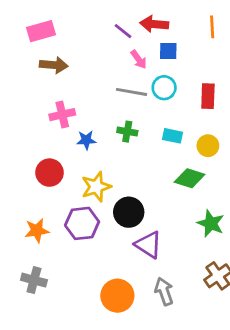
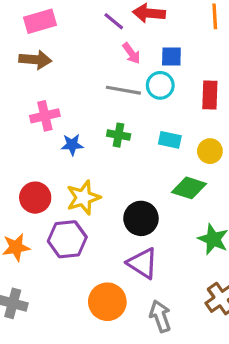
pink rectangle: (41, 31) -> (40, 21), moved
blue square: (168, 51) -> (171, 56), moved
red circle: (49, 173) -> (35, 198), moved
black circle: (129, 212) -> (141, 218), moved
orange circle: (117, 296) -> (107, 302), moved

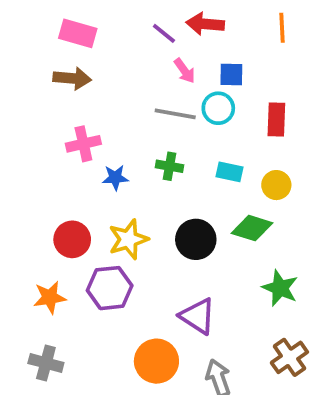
pink rectangle: (40, 21) -> (78, 33), turned 32
black circle: (141, 218) -> (196, 239), moved

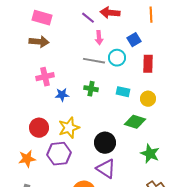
pink arrow: (185, 71) -> (99, 38), turned 32
blue square: (231, 75) -> (134, 40), moved, turned -32
black circle: (196, 239) -> (105, 143), moved

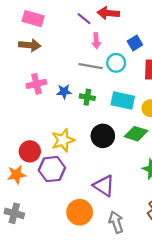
cyan rectangle: (123, 92) -> (123, 100), size x1.5
blue star: (62, 95) -> (64, 92), moved
red circle: (39, 128) -> (30, 151), moved
black circle: (105, 143) -> (103, 136), moved

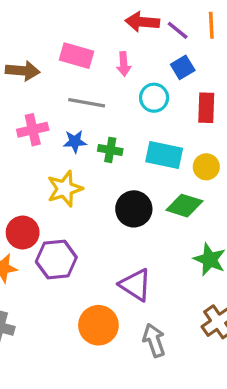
pink rectangle: (33, 19) -> (77, 56), moved
purple line: (84, 19) -> (178, 30), moved
gray line: (91, 66) -> (87, 103), moved
yellow star: (63, 140) -> (65, 189), moved

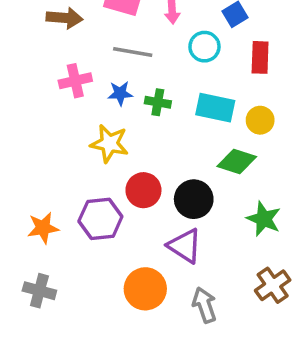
yellow star: (65, 189) -> (109, 144), turned 30
black circle: (134, 209) -> (194, 199), moved
red circle: (23, 233) -> (143, 190), moved

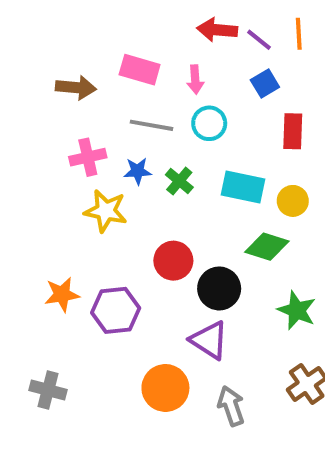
cyan circle: (204, 47) -> (209, 123), moved
green cross: (158, 102) -> (179, 181), turned 30
yellow star: (109, 144) -> (106, 211), moved
red circle: (143, 190) -> (173, 261), moved
orange star: (43, 228) -> (62, 294), moved

